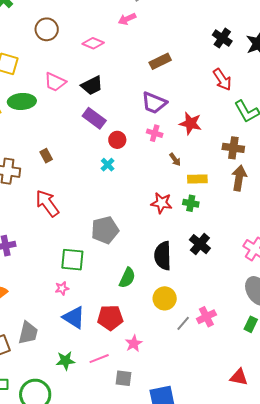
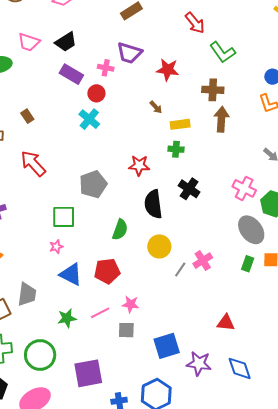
pink cross: (155, 133) -> (106, 68), moved
cyan cross: (108, 165) -> (89, 119), size x1.5
red star: (162, 203) -> (139, 165), moved
pink star: (134, 343) -> (131, 304), moved, turned -30
red triangle: (239, 377) -> (226, 323), moved

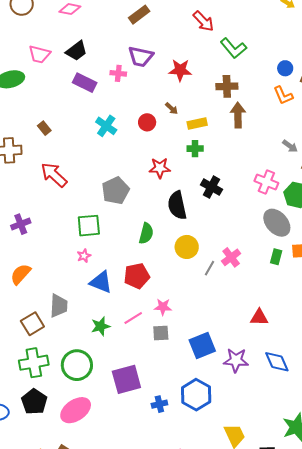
red circle: (96, 93) -> (147, 122), moved

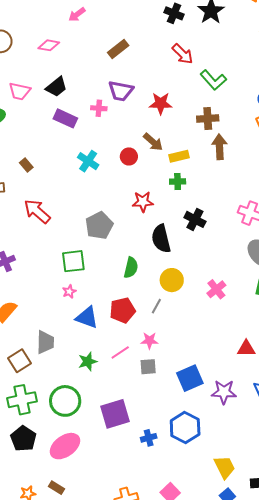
brown arrow: (172, 108) -> (153, 142), size x1.5
gray line: (209, 268) -> (156, 306), moved

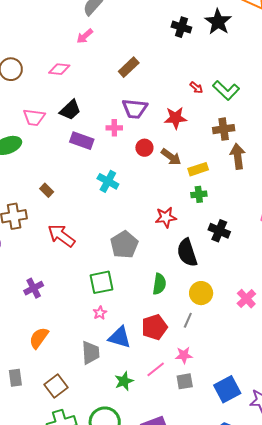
red arrow: (183, 54) -> (196, 88), moved, size x0.6
red circle: (129, 156) -> (144, 148), moved
gray trapezoid: (45, 342) -> (91, 353), moved

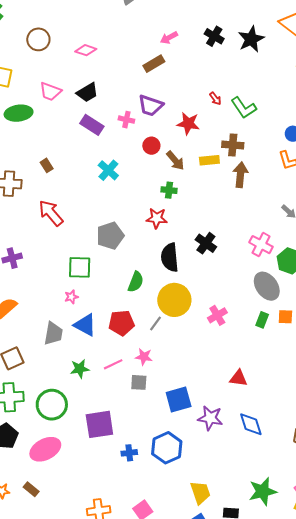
pink arrow: (85, 36) -> (169, 38), moved
yellow rectangle: (198, 169) -> (209, 160), moved
green cross: (199, 194) -> (169, 190), moved
yellow circle: (201, 293) -> (174, 300), size x1.4

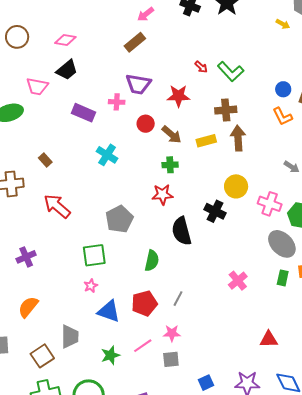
black trapezoid: (87, 92) -> (67, 70), moved
yellow rectangle: (209, 160) -> (206, 141), moved
yellow circle: (174, 300) -> (236, 186), moved, size x0.7
gray trapezoid: (53, 334) -> (70, 337), moved
blue square: (179, 400) -> (206, 383), moved, size x0.6

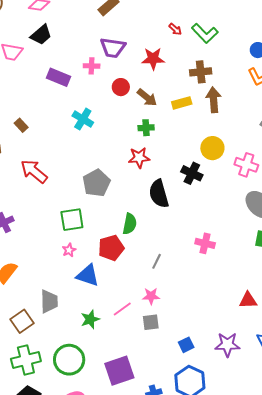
pink cross: (238, 281) -> (205, 243), moved, turned -36
red pentagon: (144, 303) -> (111, 248), moved

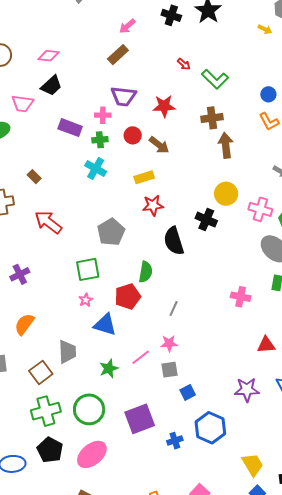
red arrow: (175, 29) -> (184, 64), moved
yellow rectangle: (182, 103) -> (144, 177), moved
green cross: (146, 128) -> (100, 140), moved
pink cross: (205, 243) -> (241, 297), moved
blue square: (186, 345) -> (188, 392), moved

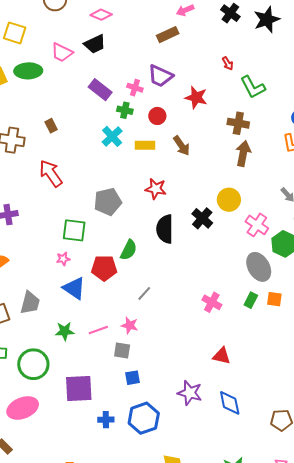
brown arrow: (159, 145) -> (182, 146), moved
yellow rectangle: (144, 177) -> (145, 145), moved

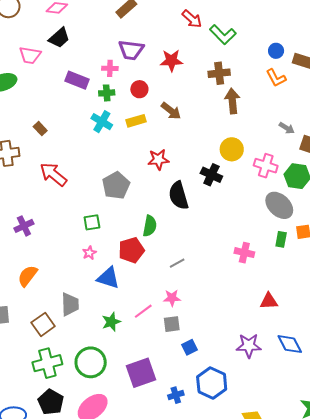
red arrow: (228, 63) -> (192, 19), size x1.5
green square: (74, 230) -> (92, 222), size x0.7
gray line: (144, 293) -> (177, 263), turned 35

